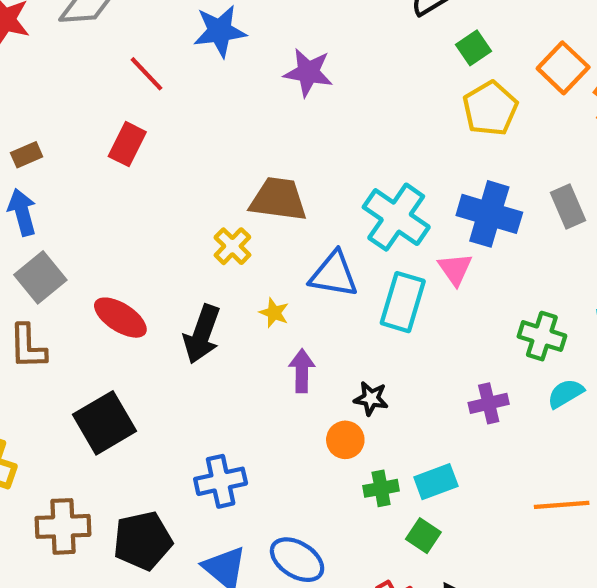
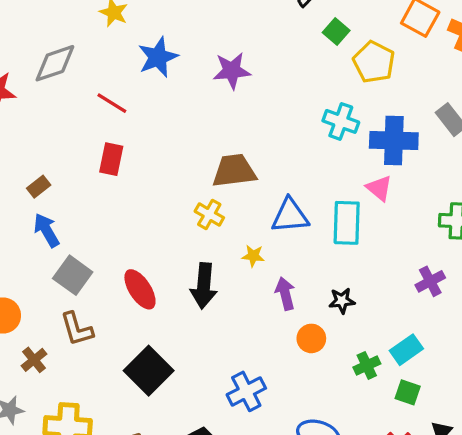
green square: (474, 48) -> (336, 32), moved
cyan cross: (396, 217) -> (341, 121), moved, size x0.7
red ellipse: (120, 318) -> (140, 289), turned 39
orange circle: (345, 440) -> (311, 338), moved

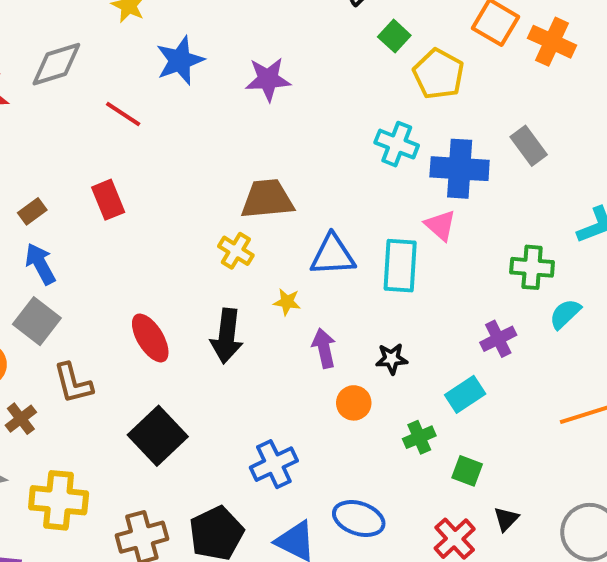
red rectangle: (111, 159) -> (108, 200), moved, turned -36
gray square: (73, 275) -> (37, 321), moved
cyan rectangle: (406, 350) -> (465, 394), moved

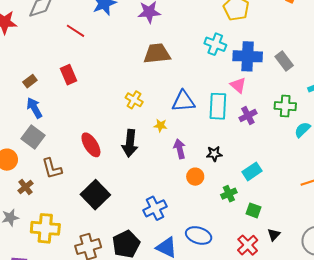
gray rectangle: (529, 146) -> (284, 61), moved
brown trapezoid: (267, 199) -> (157, 54), moved
purple cross: (498, 339) -> (248, 116), moved

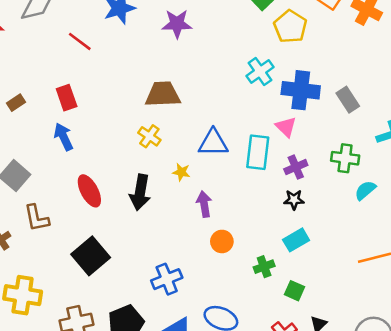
cyan cross: (215, 44) -> (260, 71), turned 30
brown trapezoid: (157, 54) -> (163, 94), moved
blue arrow: (34, 108) -> (64, 137), moved
black star: (214, 154) -> (294, 200), moved

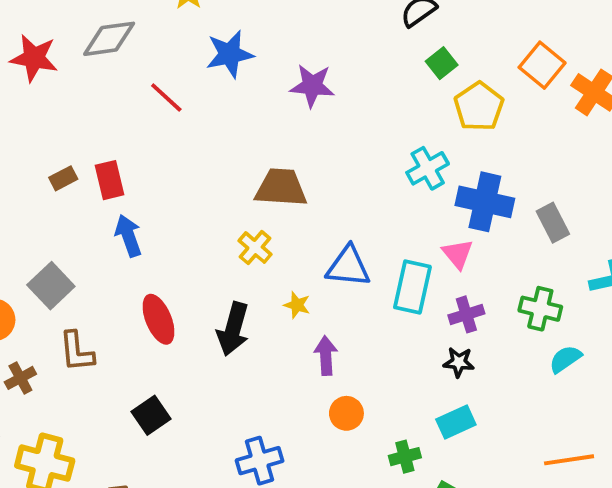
red rectangle: (67, 98) -> (110, 180), moved
black square: (91, 256) -> (151, 415), size x0.7

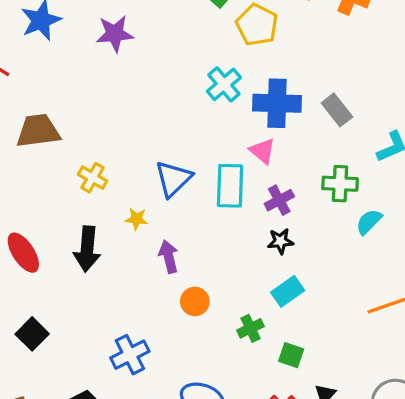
brown trapezoid: (281, 188) -> (38, 131), moved
blue triangle: (348, 266) -> (173, 179), turned -39

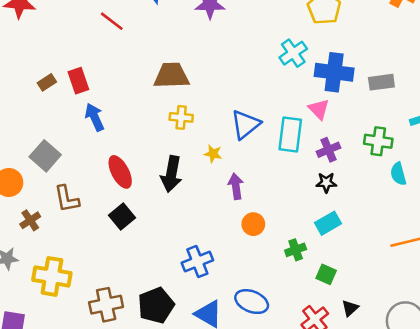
gray rectangle: (337, 110) -> (381, 82), turned -65
brown trapezoid: (38, 131) -> (171, 76), moved
yellow cross: (93, 178) -> (181, 117), turned -30
cyan semicircle: (369, 222) -> (398, 174), turned -65
black square: (32, 334) -> (122, 217), moved

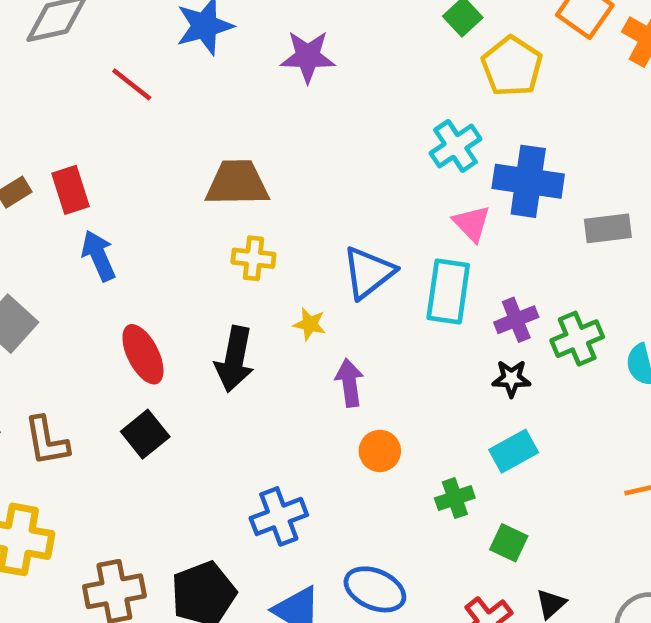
gray rectangle: (381, 82) -> (608, 228), moved
pink triangle: (319, 109) -> (472, 223), moved
green cross: (378, 141) -> (577, 339), moved, turned -32
brown L-shape: (67, 199) -> (47, 441), moved

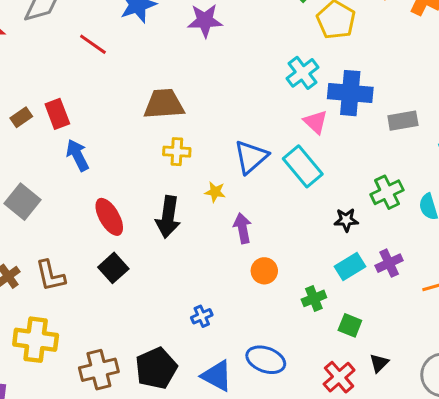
cyan rectangle: (448, 291) -> (303, 166), turned -45
purple cross: (516, 320) -> (389, 263), moved
blue cross: (279, 516) -> (202, 316), size x0.6

